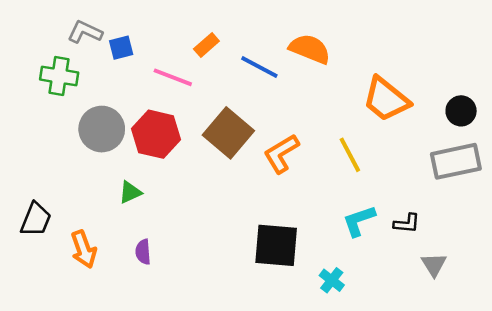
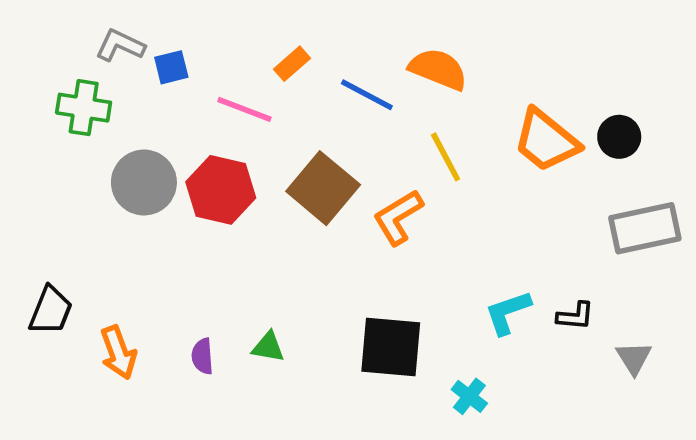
black circle: (461, 111) -> (619, 137), moved
yellow line: (350, 155) -> (446, 157), moved
green triangle: (130, 192) -> (268, 347), moved, turned 35
gray triangle: (434, 265) -> (634, 358), moved

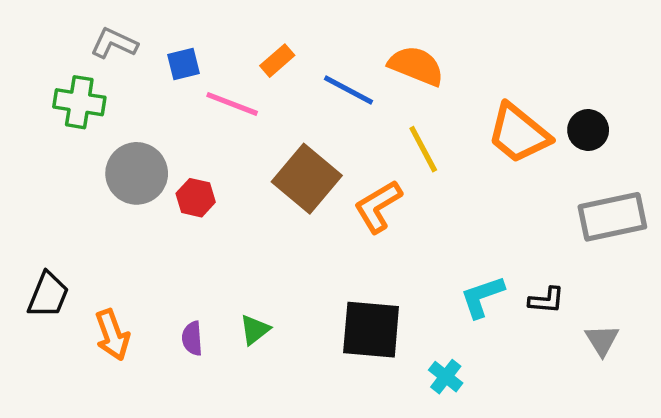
blue square: (171, 67) -> (184, 64), moved
red hexagon: (221, 190) -> (196, 198), moved, size x0.6
green triangle: (268, 347) -> (255, 330), turned -48

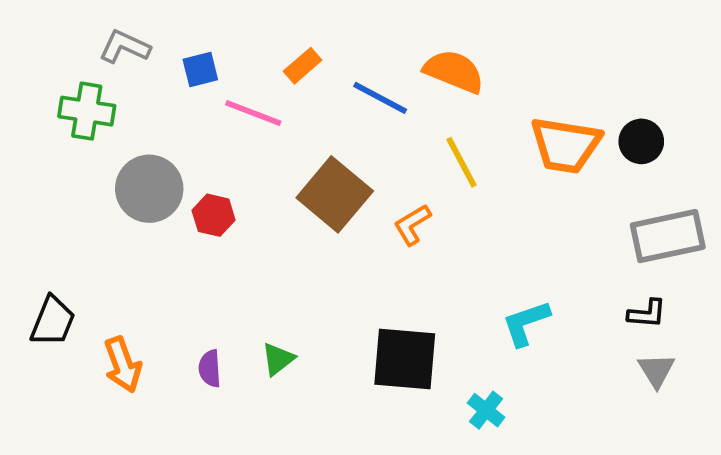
orange trapezoid: (519, 133) -> (566, 145), turned -30
orange L-shape: (378, 206) -> (412, 225), size x0.7
black L-shape: (546, 300) -> (647, 314), moved

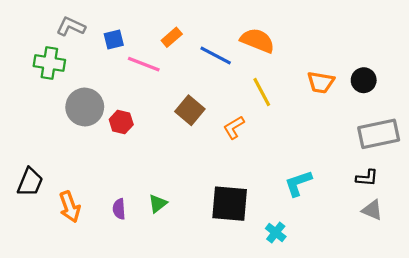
orange trapezoid: (566, 145) -> (321, 82), size x0.7
brown square: (335, 194) -> (190, 110), size x0.7
gray triangle: (656, 370) -> (372, 210), turned -35

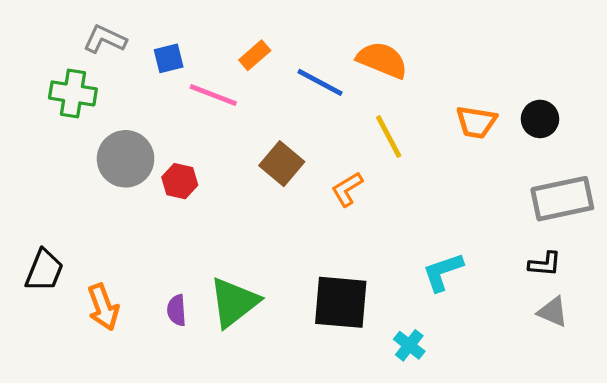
green triangle: (158, 204) -> (234, 302), size x1.8

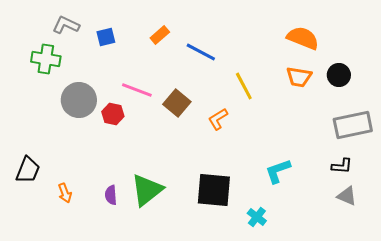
orange semicircle: (382, 60) -> (303, 38), moved
pink line: (213, 95) -> (137, 90), moved
orange arrow: (103, 307) -> (65, 193), size x0.7

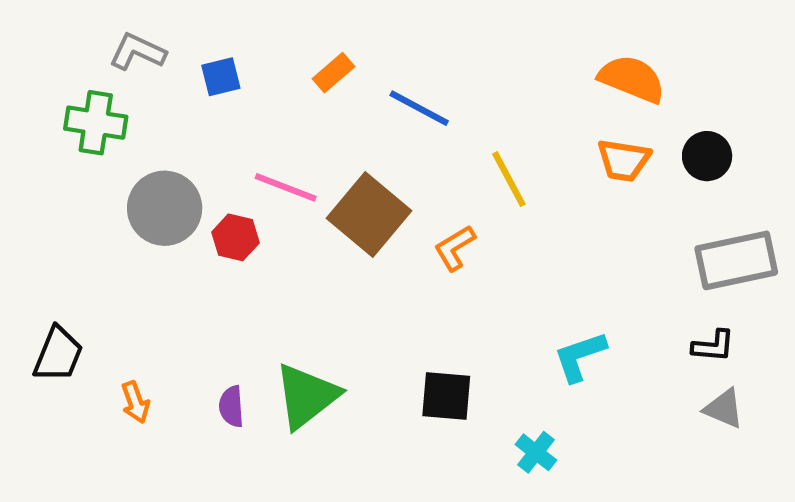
brown square: (177, 103) -> (369, 214), size x1.4
black square: (214, 190) -> (446, 396), size x0.7

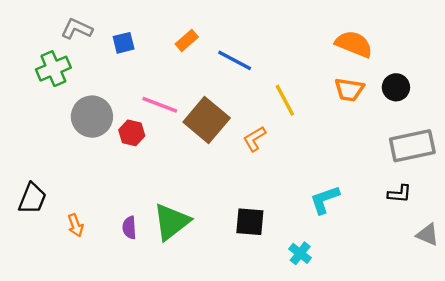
green cross: (96, 123) -> (53, 69), turned -32
gray triangle: (724, 409) -> (428, 235), moved

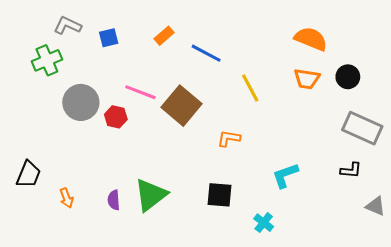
orange L-shape: (254, 139) -> (229, 138), moved, turned 40
gray rectangle: (412, 146) -> (362, 128), turned 36

